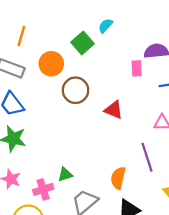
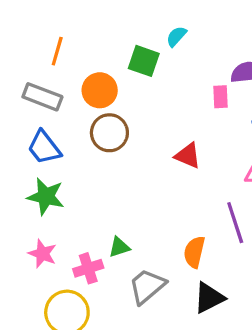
green square: (82, 43) -> (144, 61), turned -30
brown circle: (76, 90) -> (109, 133), moved

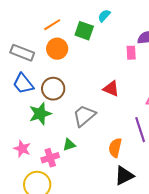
orange line: (57, 51) -> (52, 25), moved, turned 42
brown circle: (109, 133) -> (53, 89), moved
green star: (46, 196) -> (40, 114), moved, turned -30
gray trapezoid: (147, 286) -> (84, 116), moved

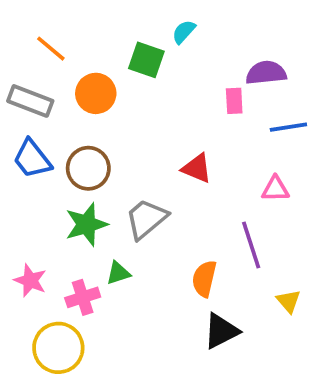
orange line: (52, 25) -> (51, 49), moved, turned 72
green star: (40, 114) -> (86, 224), moved

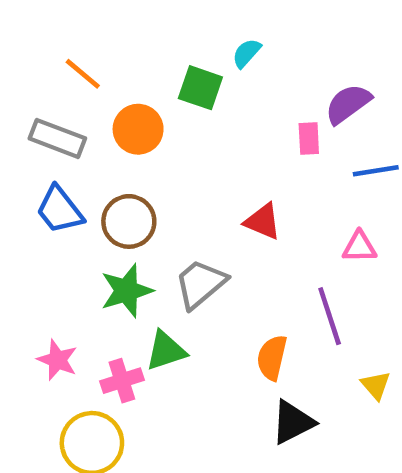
purple semicircle: (266, 73) -> (348, 104), turned -30
green triangle: (118, 273) -> (166, 351), size x1.4

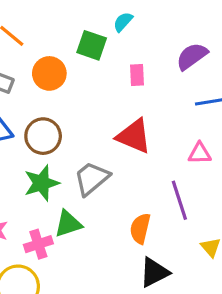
pink rectangle: (309, 138) -> (137, 75), moved
red triangle: (263, 221) -> (134, 136), size x1.4

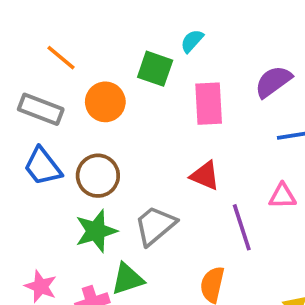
pink rectangle: (137, 75) -> (209, 104), size x1.6
red triangle: (134, 136) -> (205, 176), size x0.7
purple line: (179, 200) -> (242, 227), moved

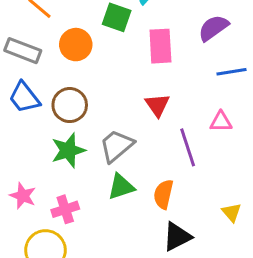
red triangle: (205, 176) -> (157, 105), turned 32
green triangle: (127, 279) -> (121, 187), moved

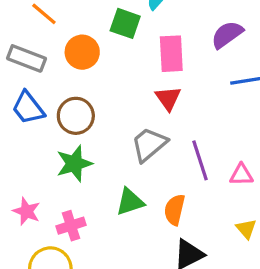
red triangle: (157, 105) -> (168, 98), moved
pink triangle: (221, 122) -> (241, 175), moved
gray trapezoid: (117, 146) -> (149, 144), moved

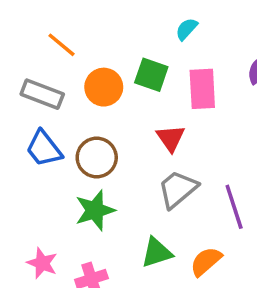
green square: (125, 23) -> (151, 75), moved
red triangle: (168, 98) -> (171, 138), moved
orange semicircle: (175, 210) -> (206, 261), turned 36

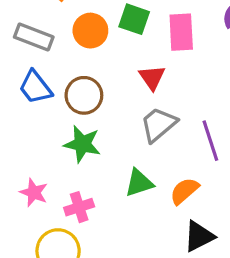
green star: (95, 210) -> (82, 144), turned 30

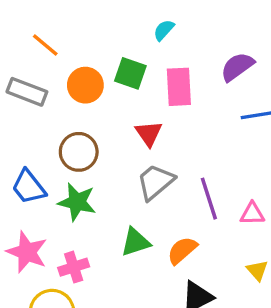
blue trapezoid: (35, 87) -> (29, 187), moved
pink star: (34, 193) -> (27, 252), size x1.4

